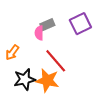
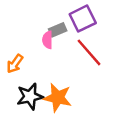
purple square: (80, 24) -> (83, 19), moved
red line: (56, 61) -> (89, 52), moved

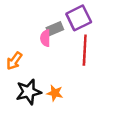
red line: (89, 52) -> (85, 50), turned 44
orange star: (58, 98) -> (55, 93), size x0.6

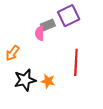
red line: (85, 50) -> (76, 62), moved

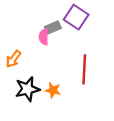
purple square: (69, 16) -> (76, 17), turned -30

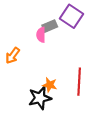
red line: (84, 69) -> (79, 82), moved
black star: (27, 89) -> (40, 98), moved

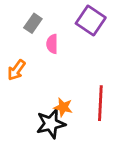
gray rectangle: (50, 26) -> (33, 23), moved, turned -32

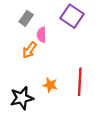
orange arrow: (16, 70) -> (29, 50), moved
black star: (51, 124) -> (22, 98), moved

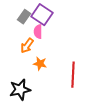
purple square: (72, 16) -> (42, 15), moved
orange star: (50, 85) -> (40, 64), moved

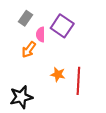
purple square: (42, 15) -> (62, 26), moved
orange star: (40, 64) -> (58, 74), moved

